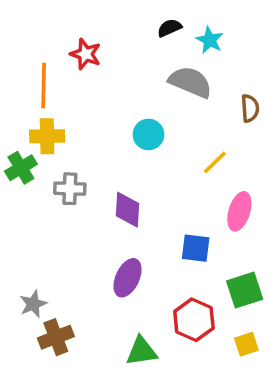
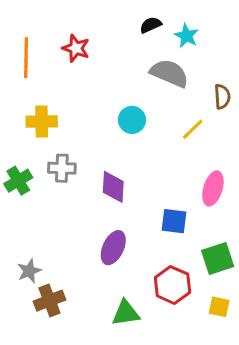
orange line: (44, 86) -> (26, 58), moved
yellow line: (215, 162) -> (193, 129), moved
green cross: (21, 168) -> (18, 181), moved
yellow square: (246, 344) -> (219, 307), turned 30

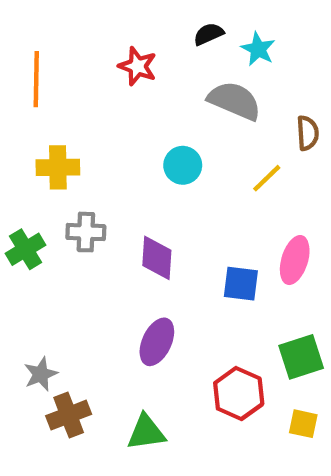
red star: (76, 48) -> (138, 66), moved
blue square: (174, 221) -> (241, 284), moved
green triangle: (126, 313) -> (146, 432), moved

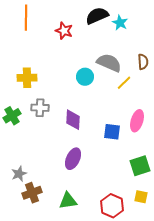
black semicircle: (209, 34) -> (97, 16), size x1.6
orange line: (36, 79) -> (26, 18), moved
gray semicircle: (234, 101) -> (109, 63), moved
red hexagon: (239, 394) -> (112, 206), moved

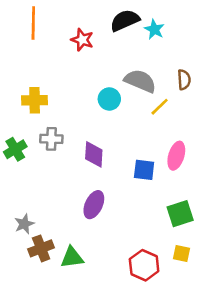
green triangle: (68, 201) -> (72, 257), moved

